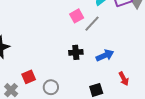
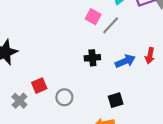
pink square: (77, 16) -> (93, 17), turned -32
red arrow: (124, 79) -> (150, 56), moved, turned 40

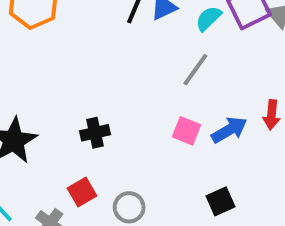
pink square: (93, 17) -> (186, 131), moved
black cross: (92, 58) -> (95, 133), moved

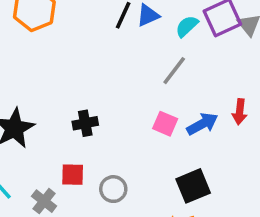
red square: (82, 192) -> (73, 175), turned 30
black square: (221, 201) -> (193, 186), size x1.4

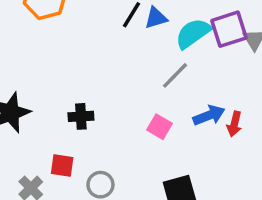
cyan semicircle: (187, 26) -> (193, 33), size x1.5
blue arrow: (202, 124) -> (209, 115), moved

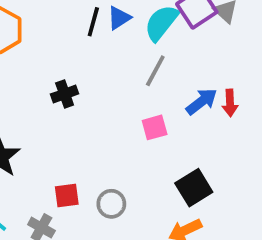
black cross: (81, 116) -> (65, 94), moved
pink square: (159, 127) -> (155, 127), turned -30

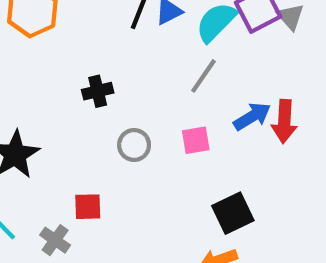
red arrow: (230, 103) -> (284, 121), size x1.4
gray circle: (111, 204) -> (134, 145), moved

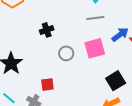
gray line: (203, 76) -> (95, 18), turned 54
pink square: (196, 140) -> (95, 48), size x1.5

